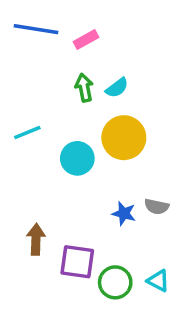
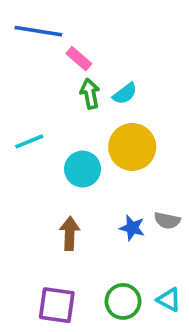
pink rectangle: (86, 39) -> (79, 59), moved, turned 70
brown arrow: (36, 239) -> (70, 233), moved
purple square: (77, 262) -> (57, 305), moved

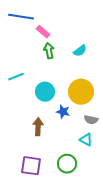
cyan semicircle: (125, 94) -> (80, 51), moved
yellow circle: (132, 147) -> (81, 92), moved
blue star: (132, 228) -> (63, 112), moved
cyan triangle: (169, 300) -> (86, 140), moved

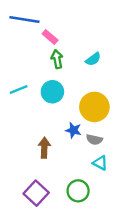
cyan circle: (45, 92) -> (52, 92), moved
gray semicircle: (91, 120) -> (94, 140), moved
purple square: (31, 166) -> (36, 193), turned 35

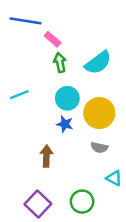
cyan semicircle: (93, 59) -> (98, 63), size x1.6
cyan circle: (52, 92) -> (67, 98), moved
blue star: (73, 130) -> (65, 124), moved
cyan triangle: (100, 163) -> (114, 178), moved

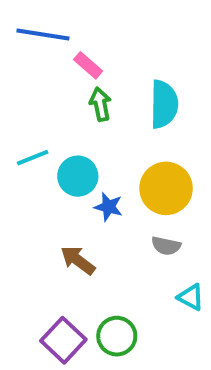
cyan semicircle: (98, 63) -> (164, 104), turned -52
cyan circle: (67, 98) -> (78, 176), moved
brown arrow: (46, 156) -> (78, 260), turned -55
green circle: (82, 202) -> (117, 336), moved

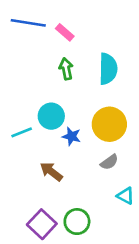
pink rectangle: (88, 65) -> (65, 32), moved
cyan line: (33, 158) -> (22, 132), moved
gray semicircle: (166, 246) -> (109, 162), turned -48

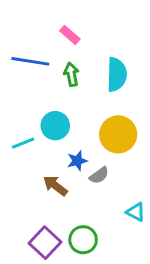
blue line: (28, 23) -> (30, 61), moved
blue star: (72, 136) -> (77, 161), moved, turned -30
gray semicircle: (109, 162) -> (99, 175), moved

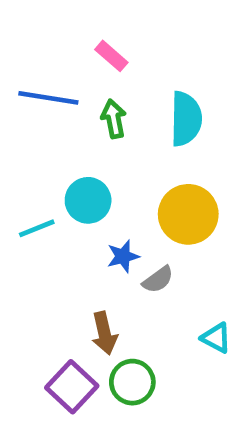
brown arrow: (55, 186) -> (104, 333), moved, turned -140

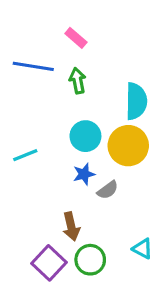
cyan semicircle: (186, 119) -> (136, 101), moved
cyan circle: (88, 200) -> (85, 136), moved
cyan triangle: (216, 338) -> (143, 249), moved

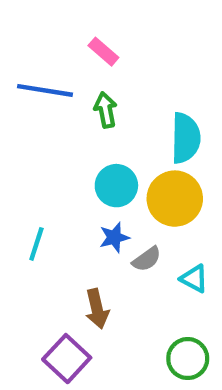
cyan line: (25, 155) -> (36, 244), moved, turned -50
cyan triangle: (143, 249) -> (194, 279), moved
green circle: (90, 260) -> (188, 359), moved

